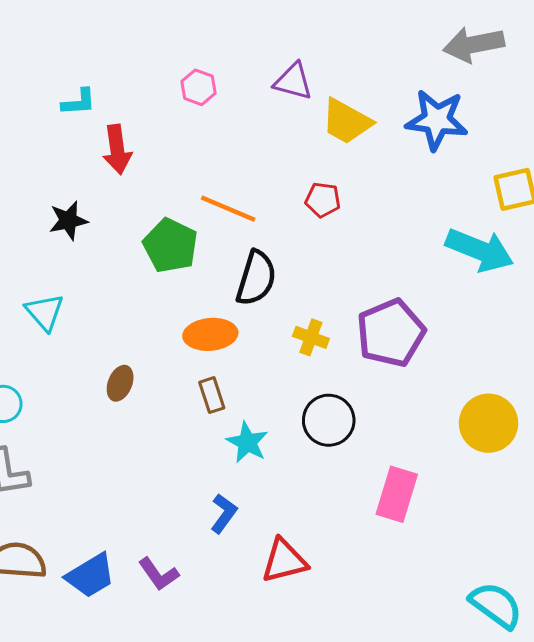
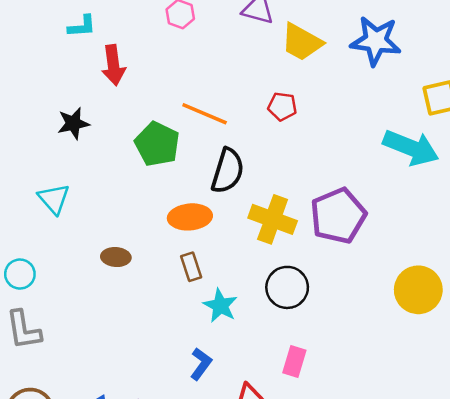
yellow cross: (311, 337) -> (273, 219), size x1.6
brown ellipse: (120, 383) -> (116, 257), turned 72
pink rectangle: (397, 494) -> (294, 361), moved, size x0.7

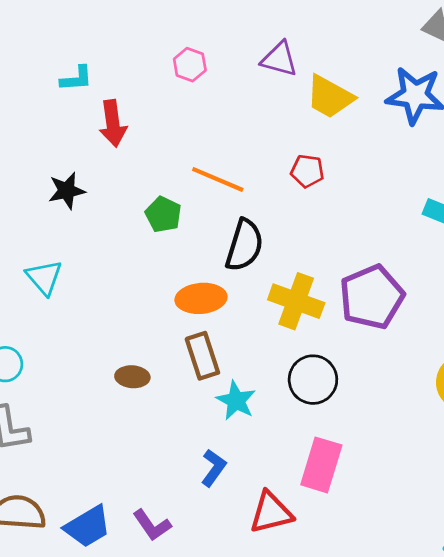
green pentagon: (157, 144) -> (163, 214), size x0.7
brown ellipse: (116, 257) -> (132, 377), moved
brown rectangle: (191, 267) -> (202, 356), size x1.4
pink rectangle: (294, 361) -> (321, 465), size x1.5

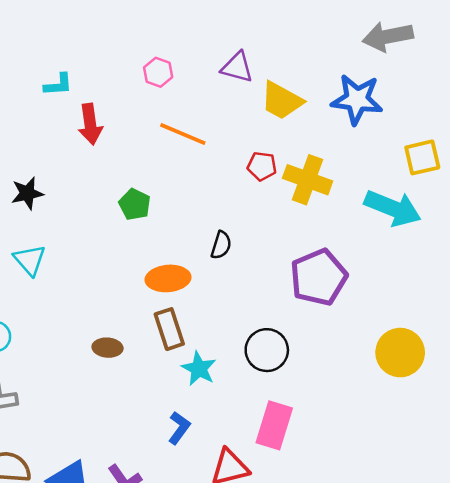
orange line: (218, 179) -> (183, 134), moved
black star: (67, 191) -> (27, 193), moved
black semicircle: (244, 245) -> (221, 245), moved, size x0.6
yellow cross: (296, 301) -> (308, 180), moved

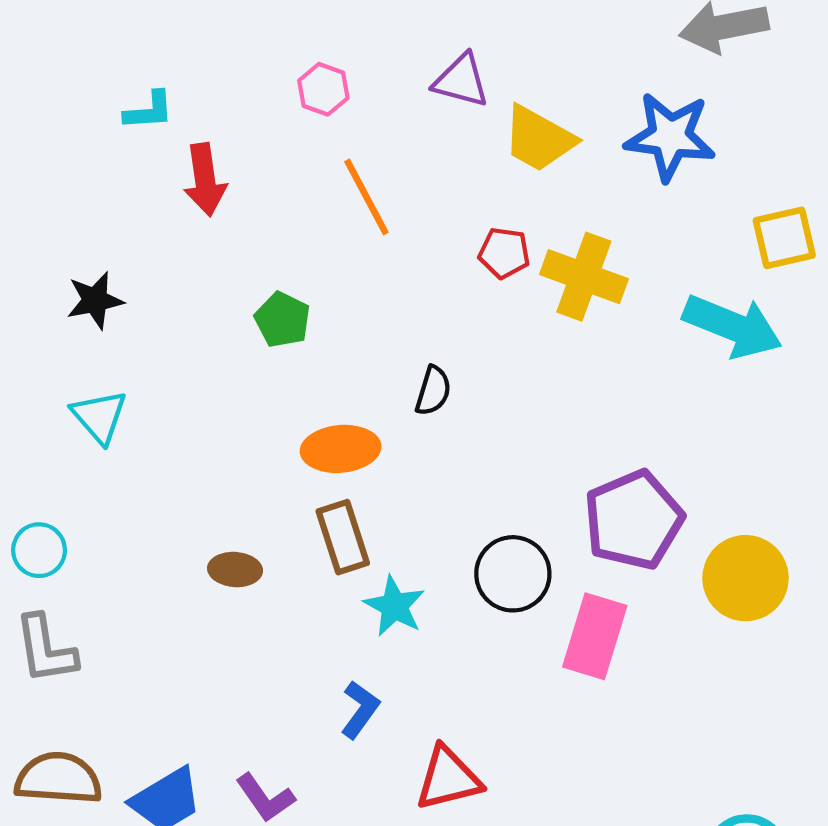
orange line: (183, 134) -> (366, 197), turned 39
purple pentagon: (319, 277) -> (633, 520), moved
pink rectangle: (274, 425) -> (595, 636), moved

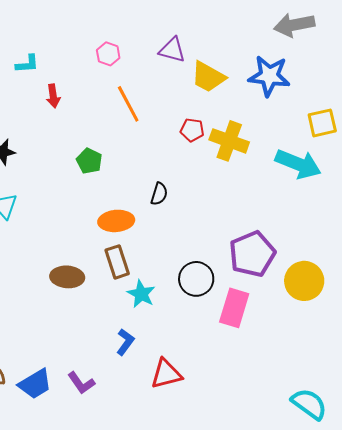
red arrow: (205, 180) -> (53, 96), size x0.7
brown ellipse: (235, 570) -> (67, 277), size x1.4

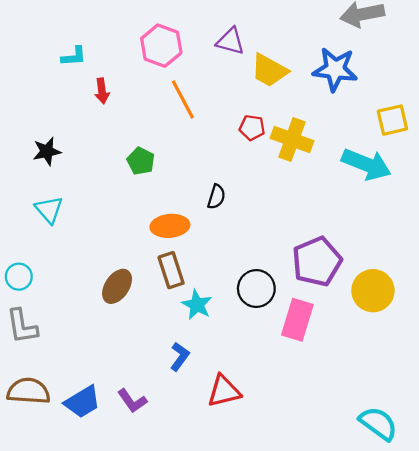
pink hexagon: (108, 54) -> (161, 46), size x1.6
brown ellipse: (67, 277) -> (117, 286), turned -60

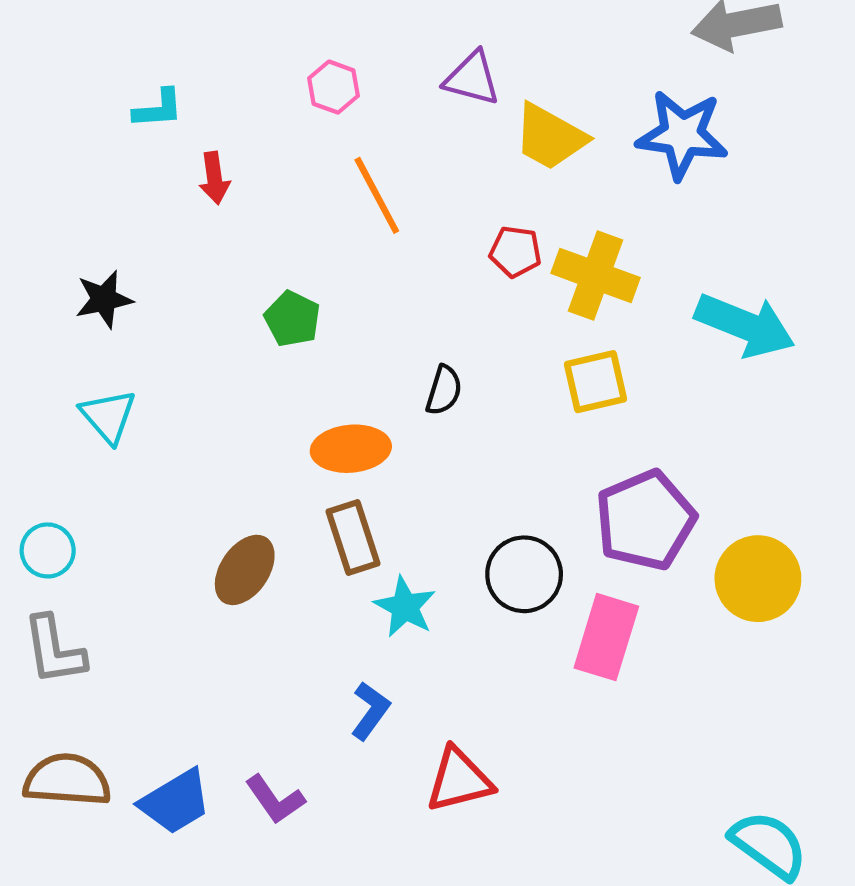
pink hexagon: (161, 46) -> (333, 87), size x0.6
yellow square: (392, 120) -> (596, 382), moved

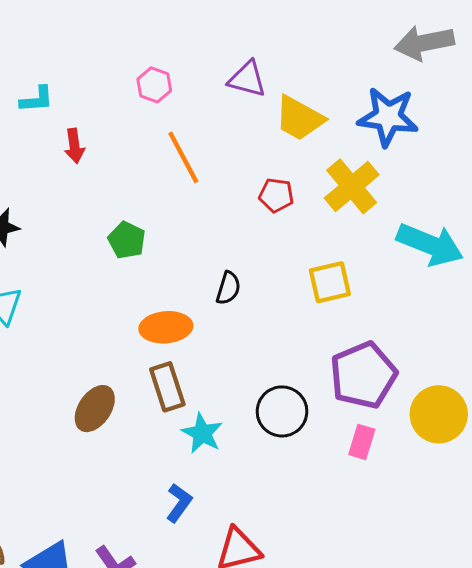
yellow cross: (596, 275) -> (352, 186), moved, turned 30
pink rectangle: (606, 637) -> (362, 442), moved, size x0.6

